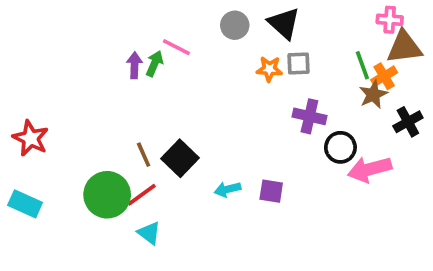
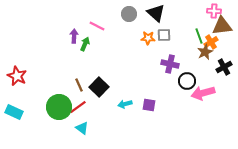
green arrow: (155, 63) -> (85, 44), moved

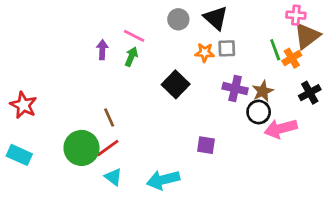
brown triangle: (222, 26) -> (307, 36), turned -30
green arrow: (85, 44) -> (131, 57), moved
brown star: (205, 52) -> (263, 91), moved
black square: (99, 87) -> (176, 84), moved
cyan arrow: (125, 104) -> (163, 180), moved, size x1.6

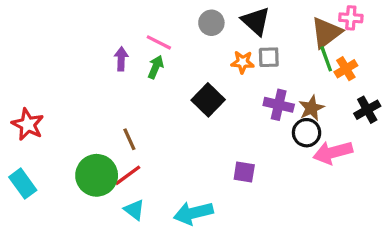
brown triangle: (307, 36) -> (326, 33), moved
cyan rectangle: (19, 155) -> (23, 184), turned 30

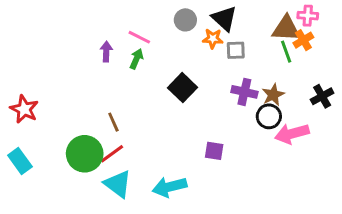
brown triangle: (326, 33) -> (286, 29), turned 40
orange star: (243, 62) -> (213, 39), moved
orange cross: (346, 69) -> (303, 40), moved
cyan triangle: (134, 210) -> (118, 184), size x1.5

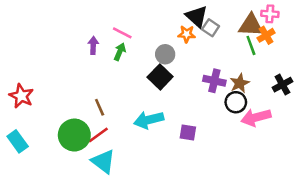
gray circle: (185, 20) -> (165, 54), moved
gray square: (236, 50) -> (211, 28), moved, turned 36
cyan arrow: (170, 187) -> (149, 120), moved

